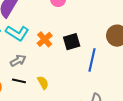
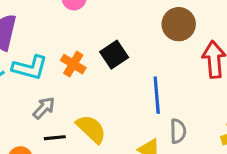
blue line: (92, 60) -> (157, 95), moved
yellow semicircle: (43, 83) -> (91, 129), size x1.5

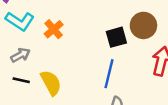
black square: (114, 55) -> (116, 37), moved

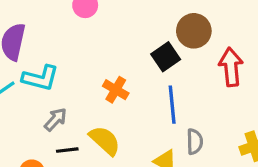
orange cross: (54, 29) -> (116, 90), moved

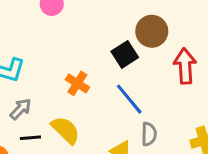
blue line: (172, 105) -> (129, 99), turned -36

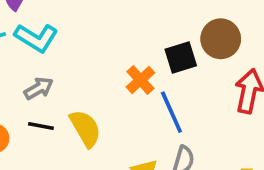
orange cross: (77, 83) -> (140, 80), moved

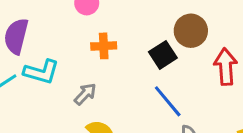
orange cross: (140, 80) -> (104, 46), moved, turned -35
gray arrow: (39, 88) -> (85, 94), moved

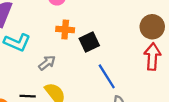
brown circle: (191, 31) -> (152, 27), moved
black square: (163, 55) -> (89, 42), moved

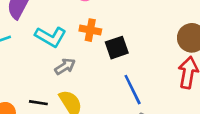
cyan L-shape: (17, 42) -> (51, 37), moved

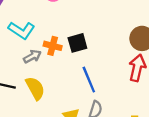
orange cross: (90, 30) -> (53, 46), moved

